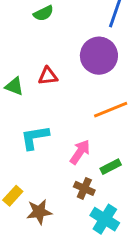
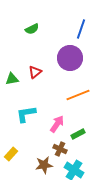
red triangle: (48, 76) -> (35, 72), turned -32
green triangle: (14, 86) -> (12, 79), turned -32
brown star: (39, 212) -> (44, 165), moved

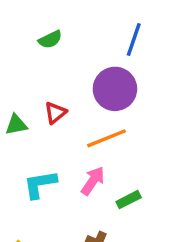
orange line: (78, 95) -> (106, 138), moved
pink arrow: (57, 124) -> (93, 181), moved
green rectangle: (78, 134) -> (129, 200), moved

